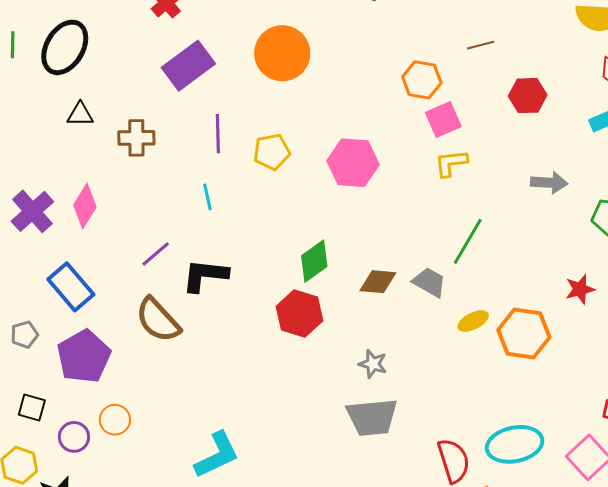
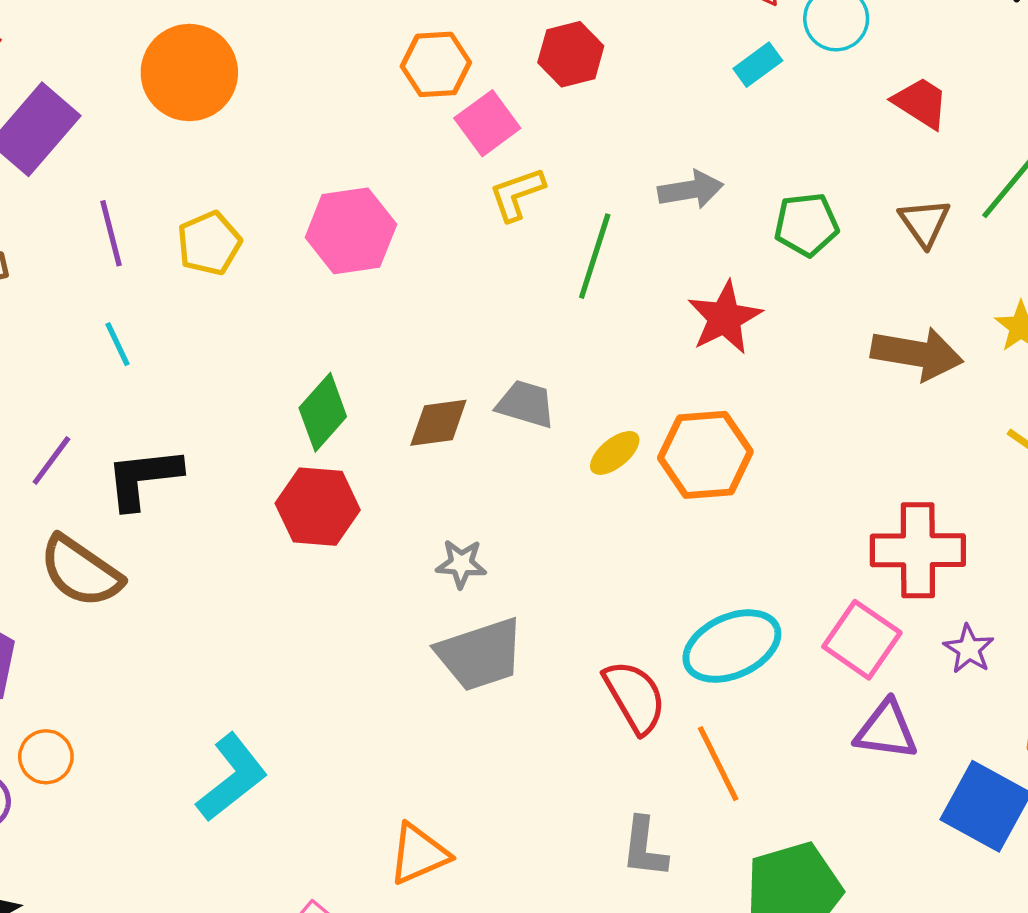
red hexagon: (528, 96) -> (571, 54), moved
green line: (468, 241) -> (595, 256), moved
red star: (580, 289) -> (725, 318), moved, size x1.4

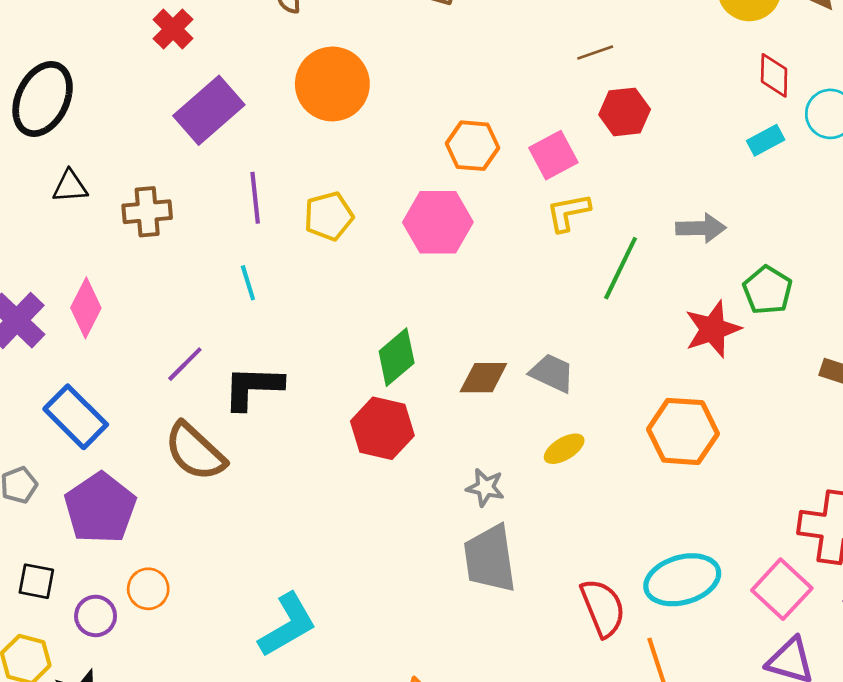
orange hexagon: (436, 64) -> (473, 146), moved
green pentagon: (806, 225) -> (767, 290), moved, turned 30
yellow ellipse: (615, 453) -> (564, 449), moved
gray trapezoid: (480, 654) -> (490, 559), turned 92

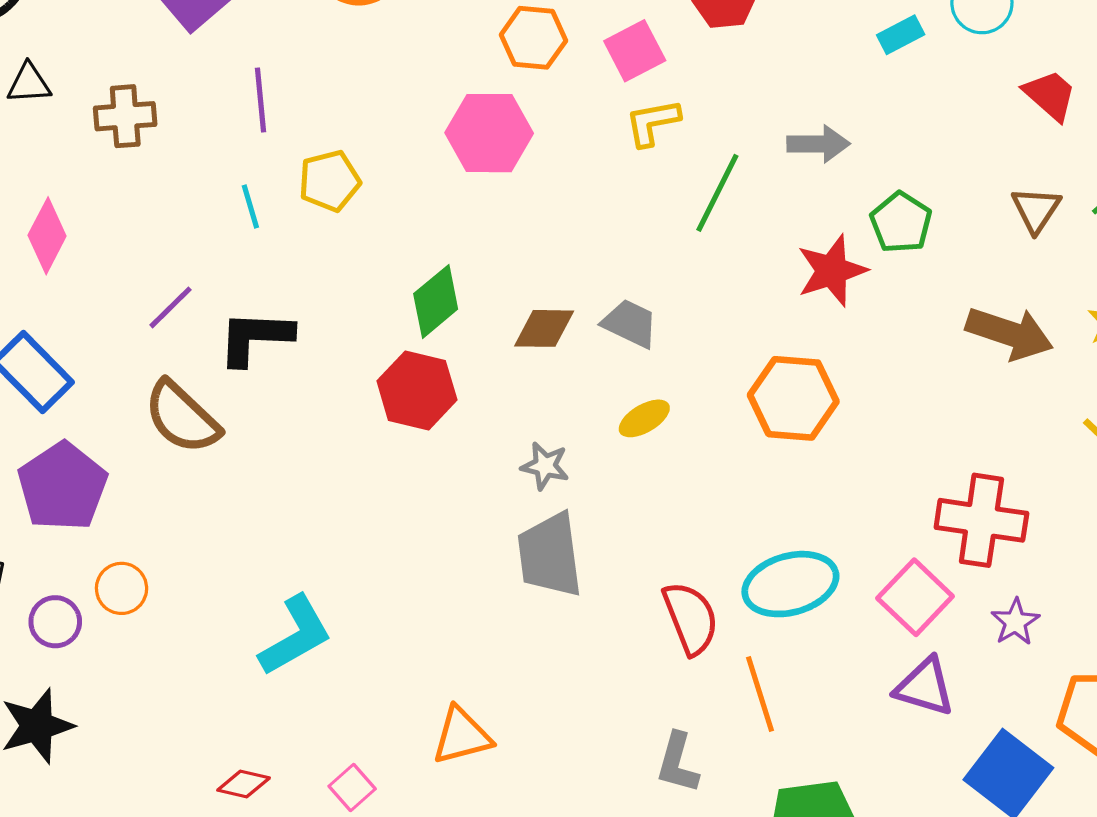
yellow pentagon: (329, 216) -> (330, 181), moved

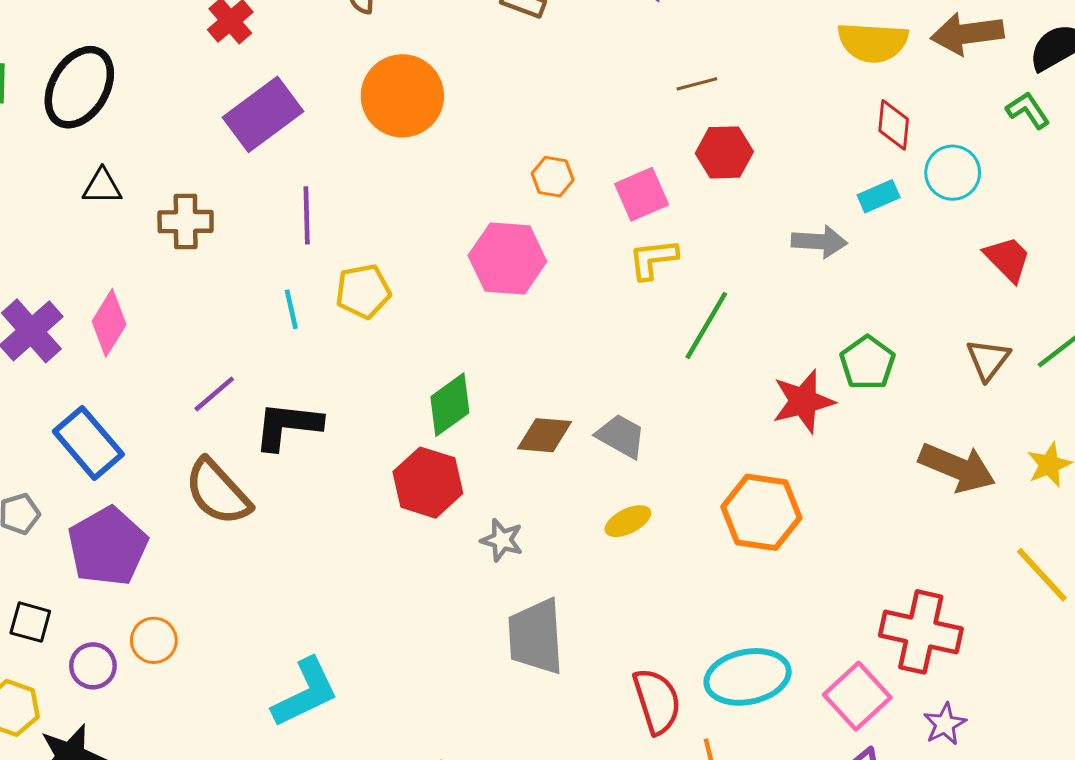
orange hexagon: (533, 38) -> (553, 177), size x0.7
gray arrow: (818, 144) -> (819, 242), moved
gray star: (545, 466) -> (502, 540), moved

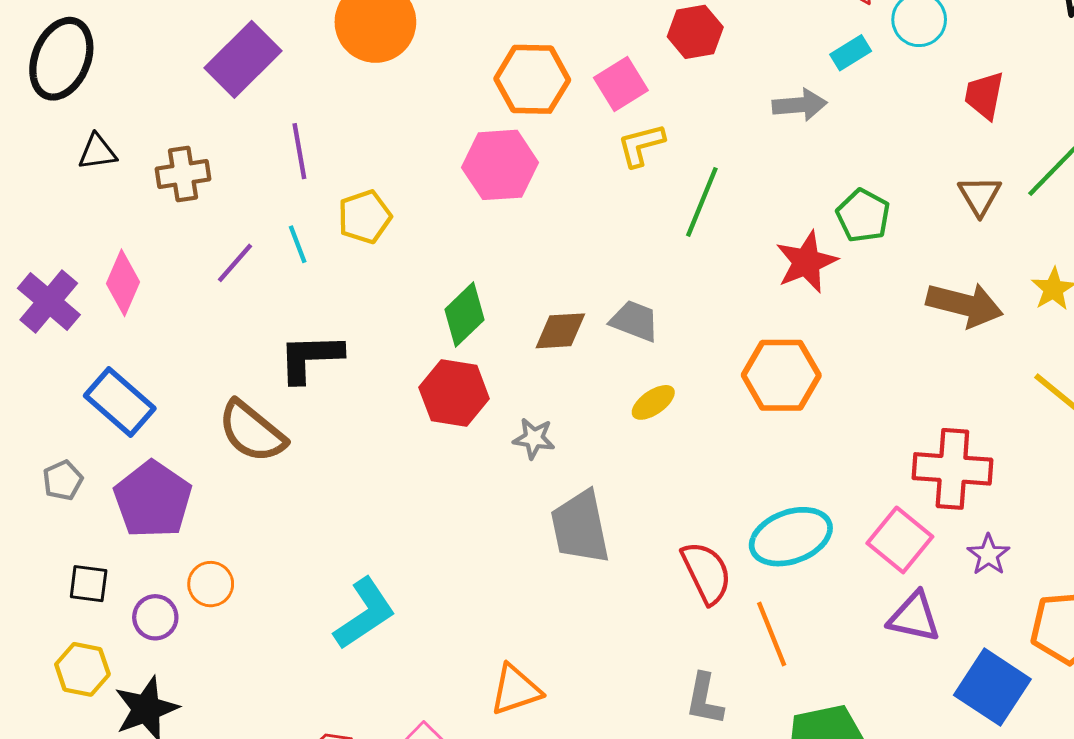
orange hexagon: (553, 177) -> (532, 79), size x1.8
red trapezoid: (1007, 259) -> (984, 95), turned -116
purple line: (214, 394) -> (235, 263), moved

